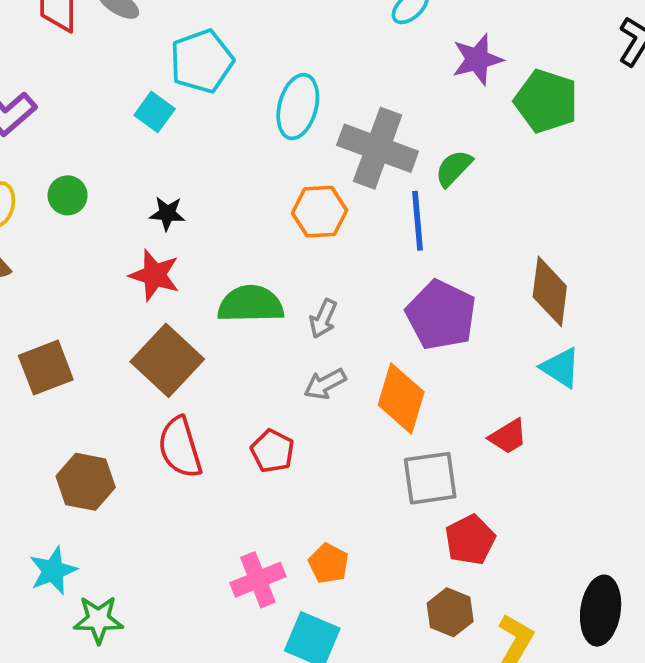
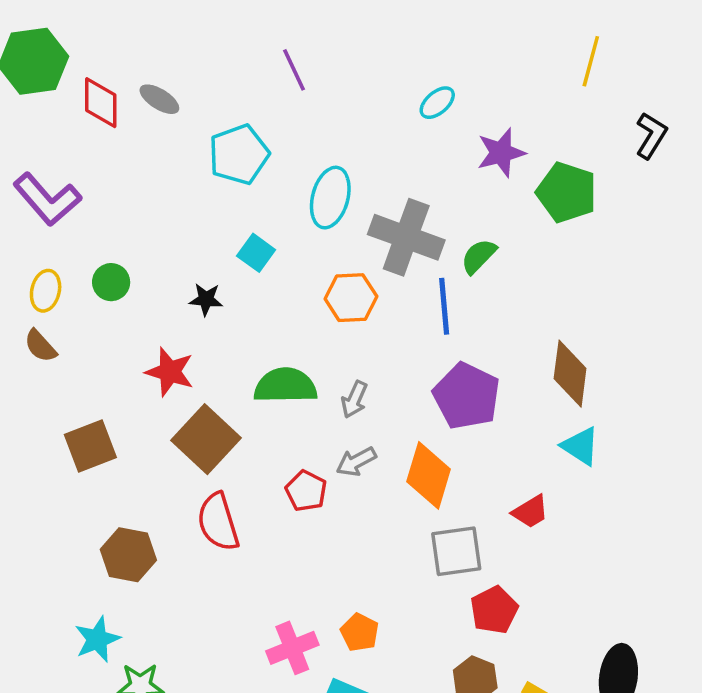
cyan square: (155, 112) -> (256, 253), moved
red star: (155, 275) -> (170, 372), moved
red pentagon: (272, 451) -> (306, 491), moved

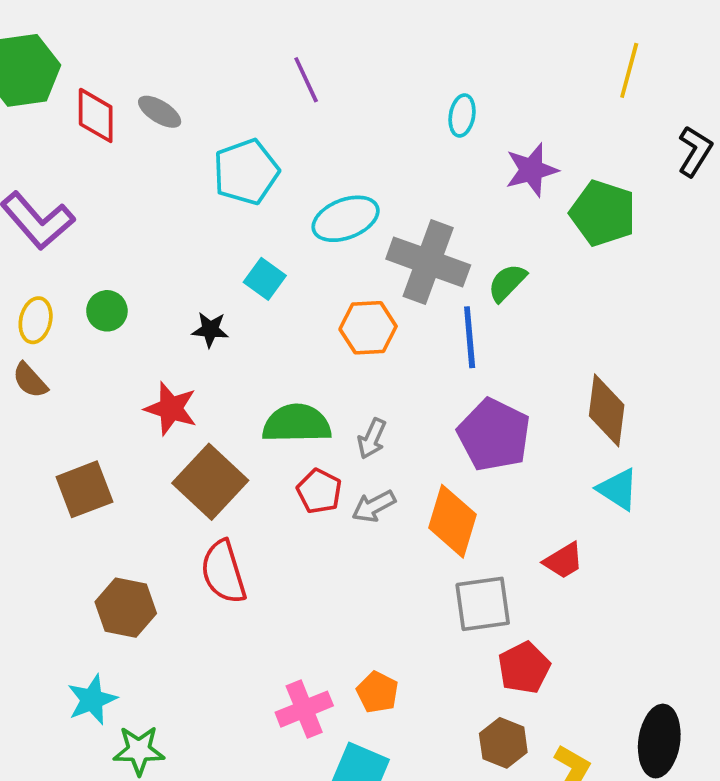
cyan ellipse: (437, 103) -> (462, 115), turned -39
cyan ellipse: (330, 198) -> (346, 219), turned 54
red pentagon: (306, 491) -> (319, 491), moved

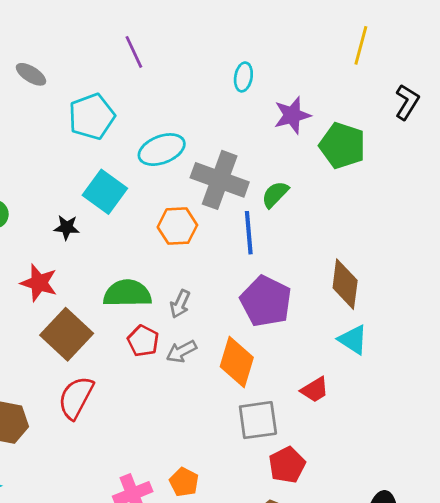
cyan square: (265, 279) -> (105, 192), size x1.5
red semicircle: (223, 572) -> (76, 398), turned 45

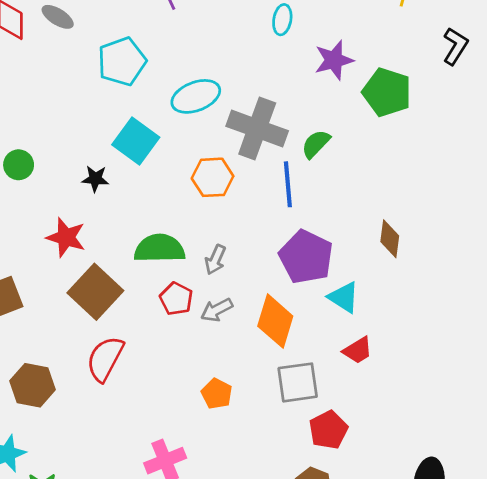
brown diamond: (345, 284) -> (390, 239), size x0.7
cyan triangle: (353, 340) -> (344, 297), moved
orange pentagon: (184, 482) -> (217, 394), moved

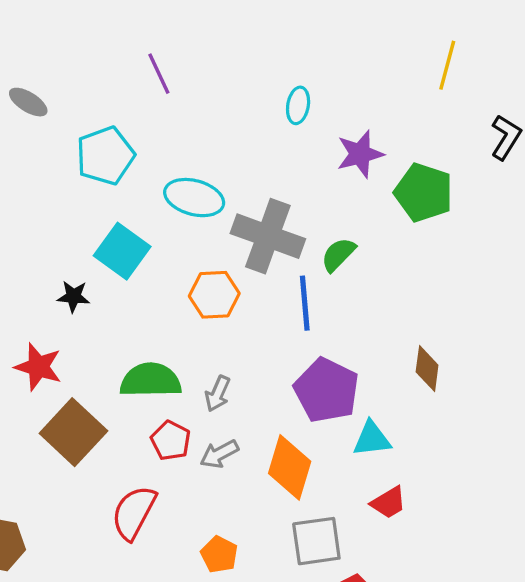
cyan ellipse: (196, 96) -> (194, 198), turned 36
cyan triangle: (344, 297) -> (372, 439), turned -40
red semicircle: (105, 359) -> (134, 513), moved

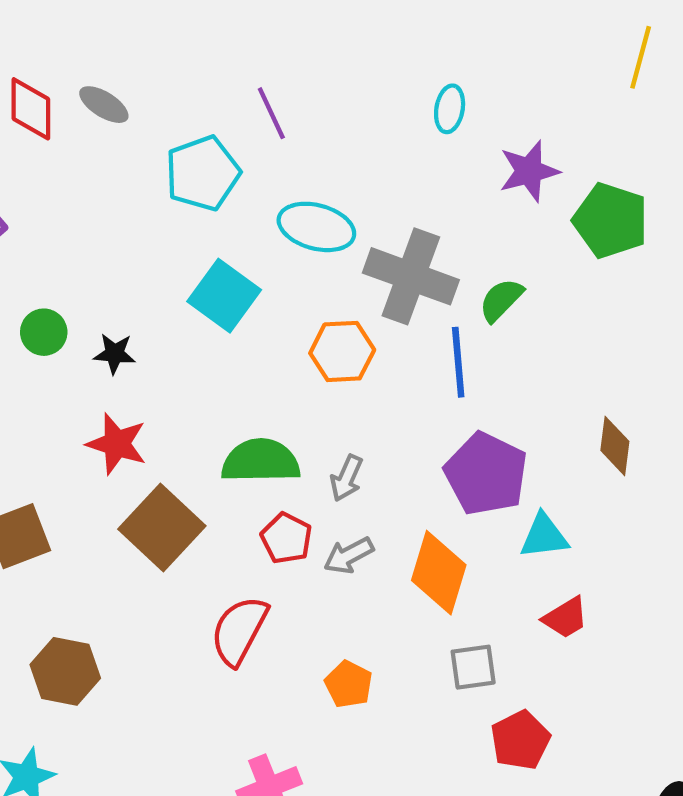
purple line: (159, 74) -> (271, 113), moved
black star: (73, 296) -> (115, 354), moved
gray square: (316, 541) -> (473, 667), size x0.7

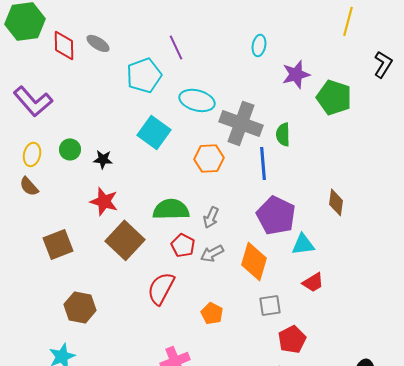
green semicircle: (501, 300) -> (283, 134), turned -45

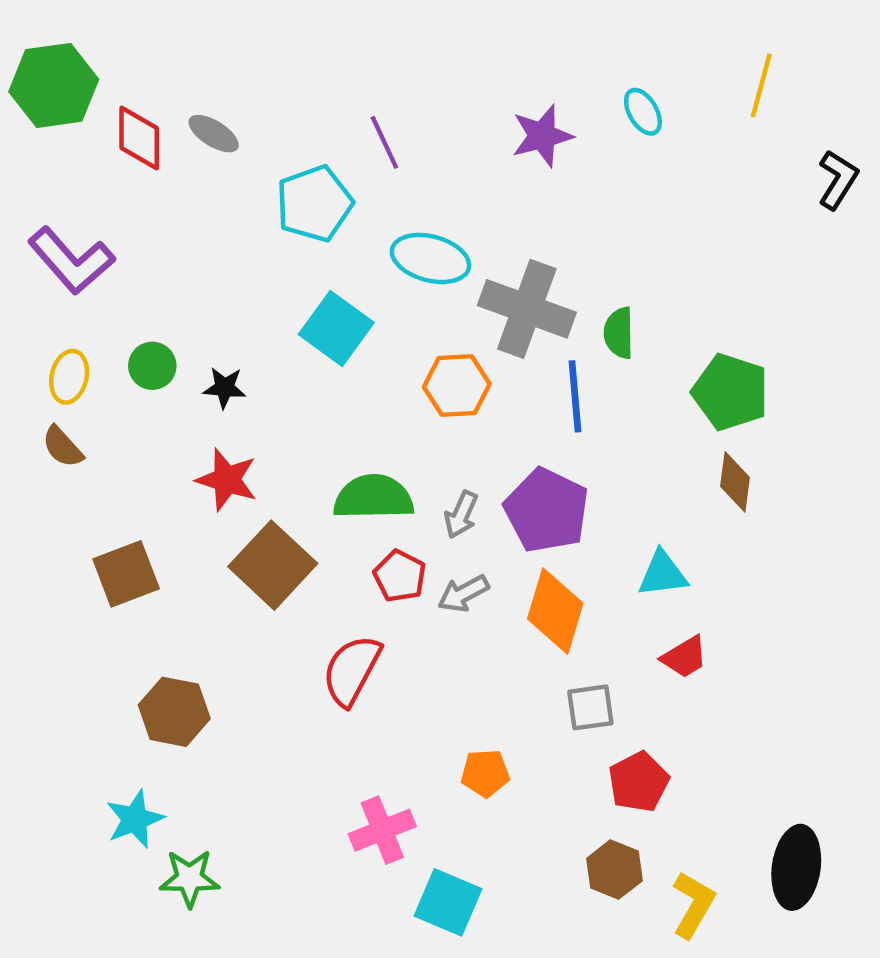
cyan ellipse: (259, 45) -> (643, 112), moved, turned -40
purple star: (296, 74) -> (542, 136), moved
green pentagon: (334, 97) -> (731, 392), moved
purple pentagon: (276, 215) -> (547, 510), moved
orange pentagon: (212, 313) -> (485, 773), moved, turned -30

